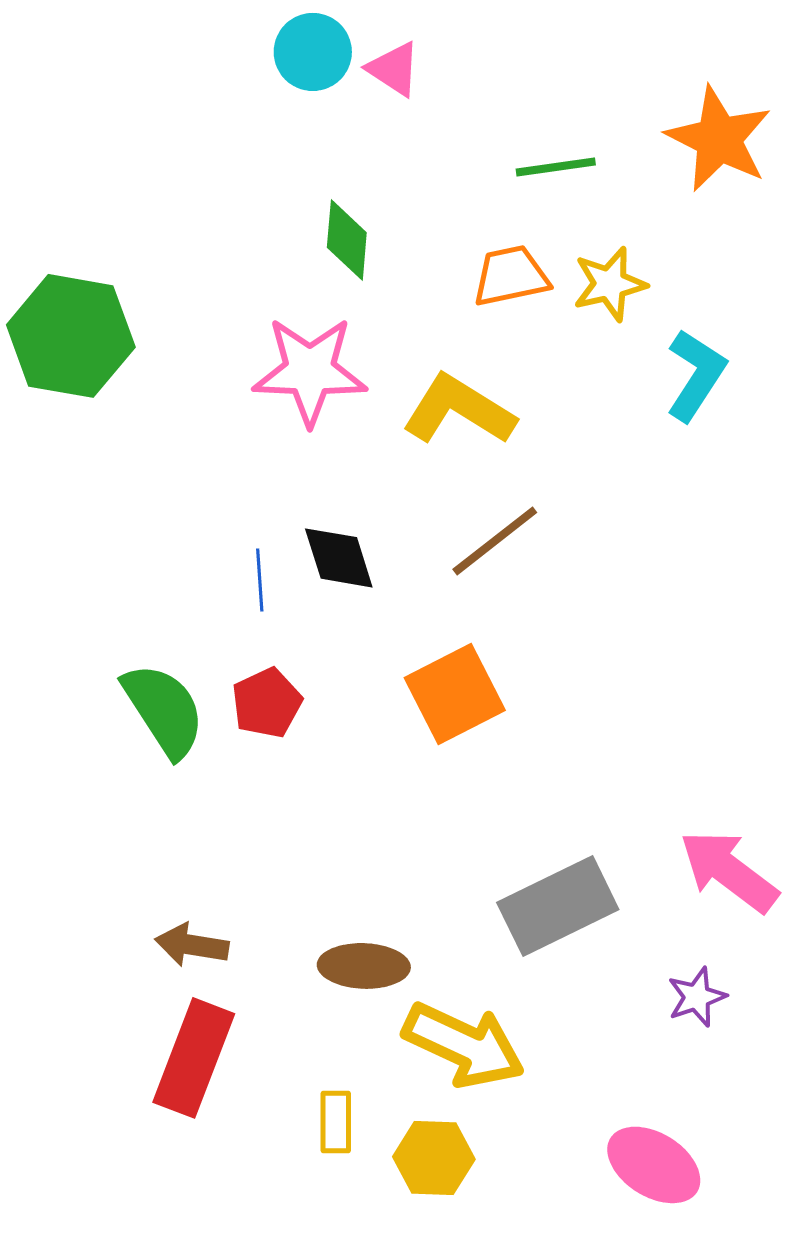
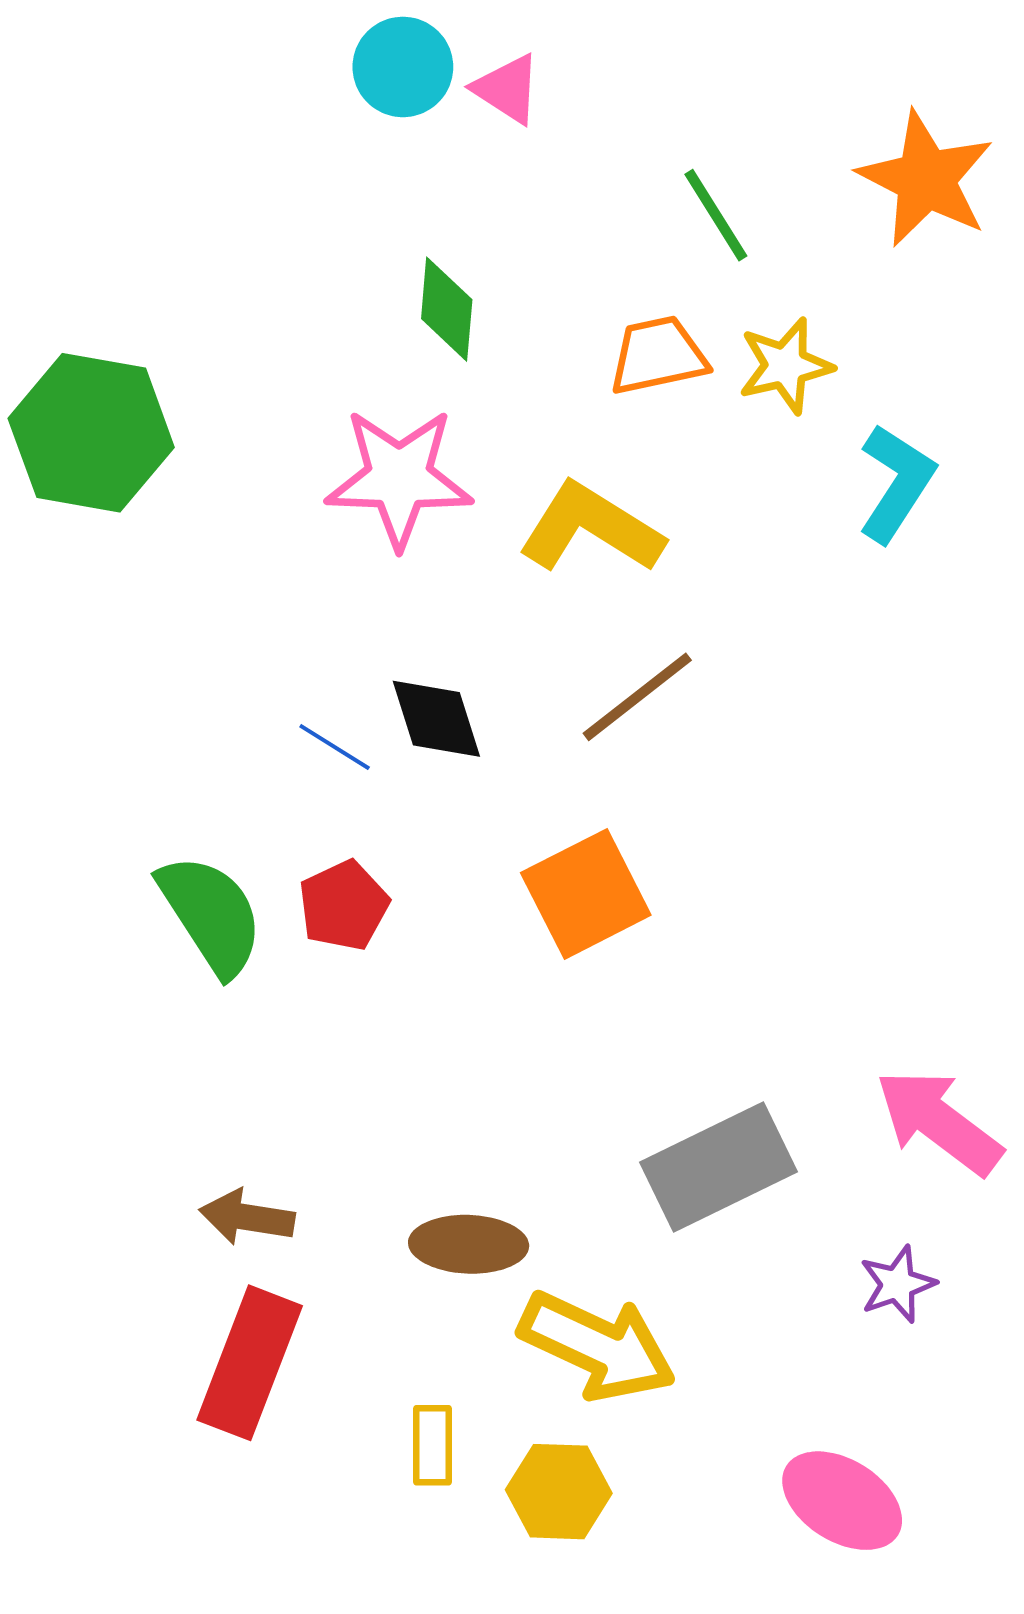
green line: (556, 167) -> (716, 215), turned 66
blue line: (260, 580) -> (335, 747), turned -54

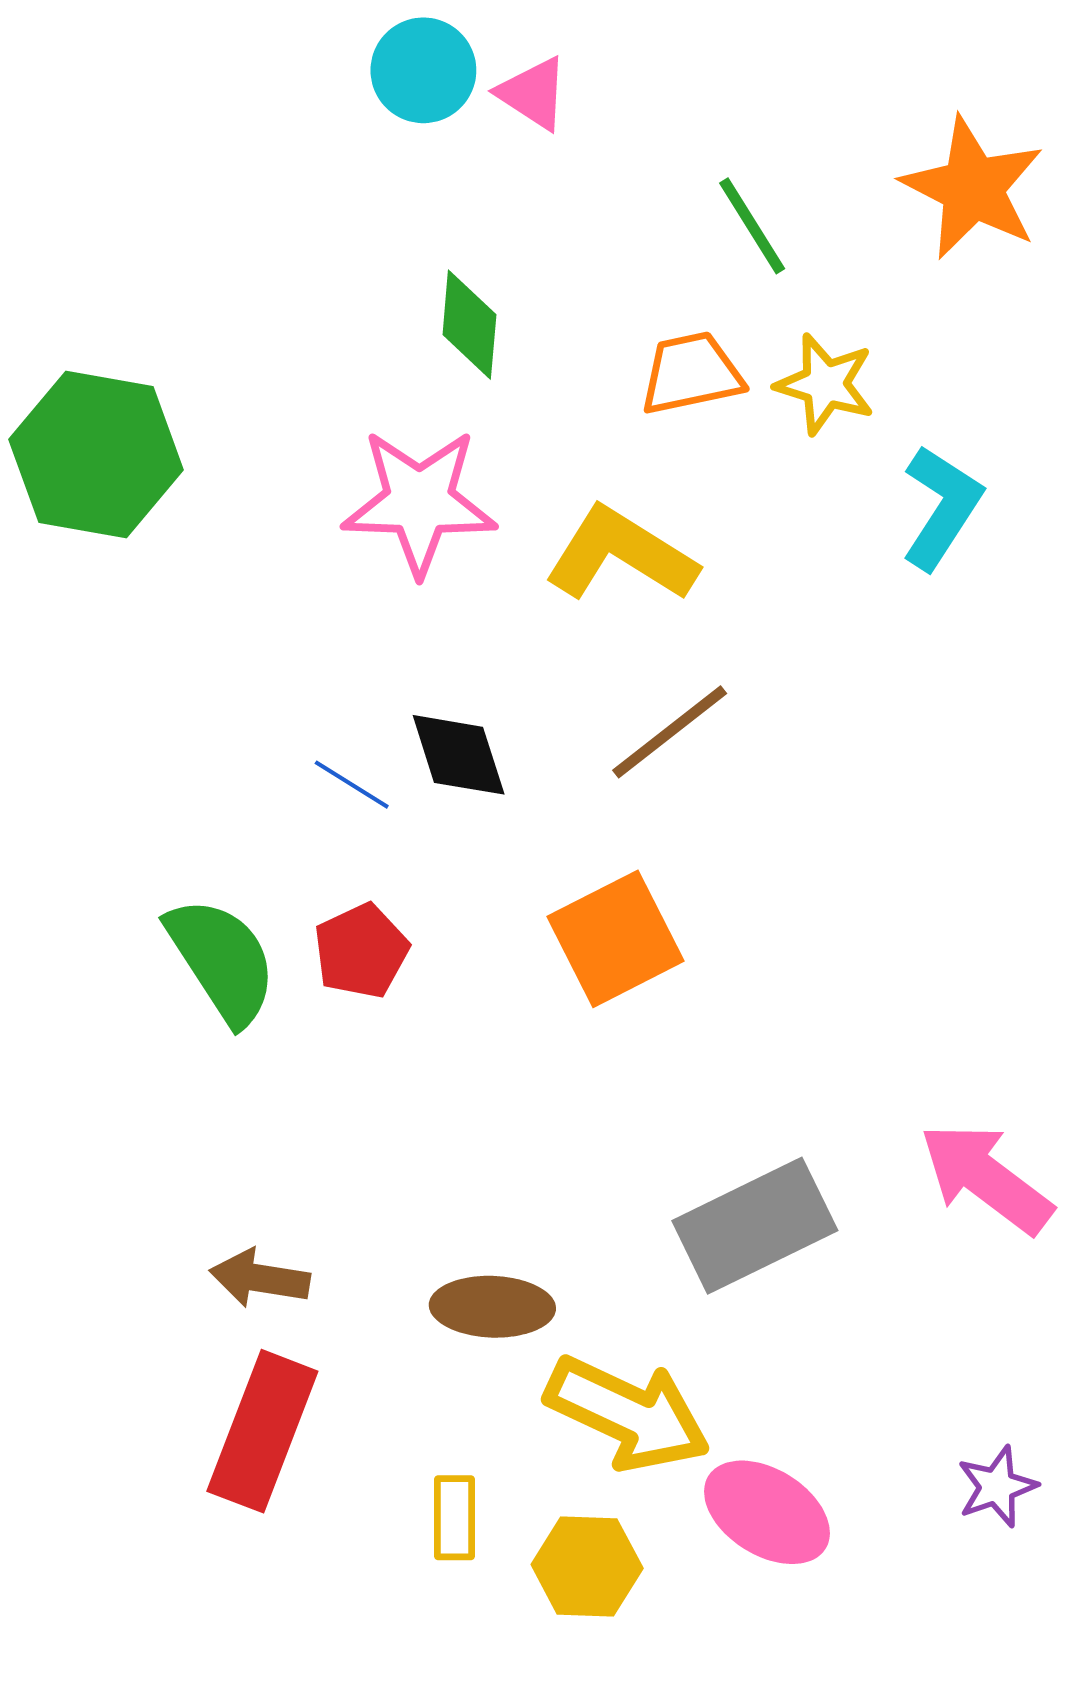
yellow star: (785, 366) -> (825, 384), turned 30
purple star: (898, 1284) -> (997, 1487), moved
pink ellipse: (842, 1501) -> (767, 1512), moved

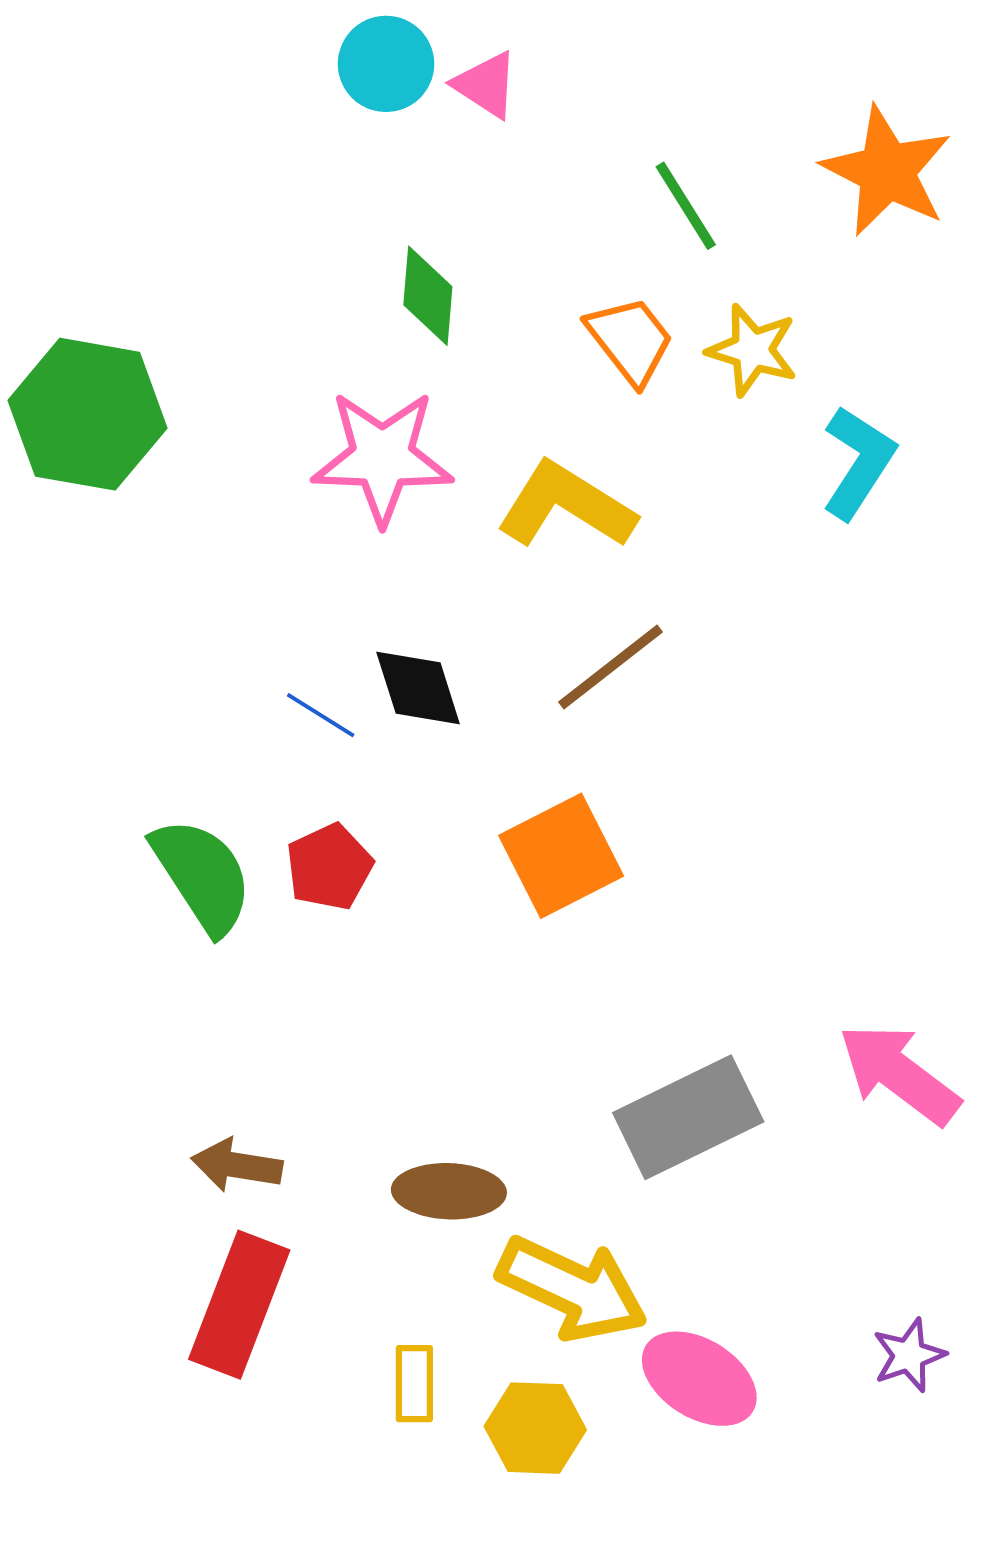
orange trapezoid: (691, 373) -> (630, 340), turned 64

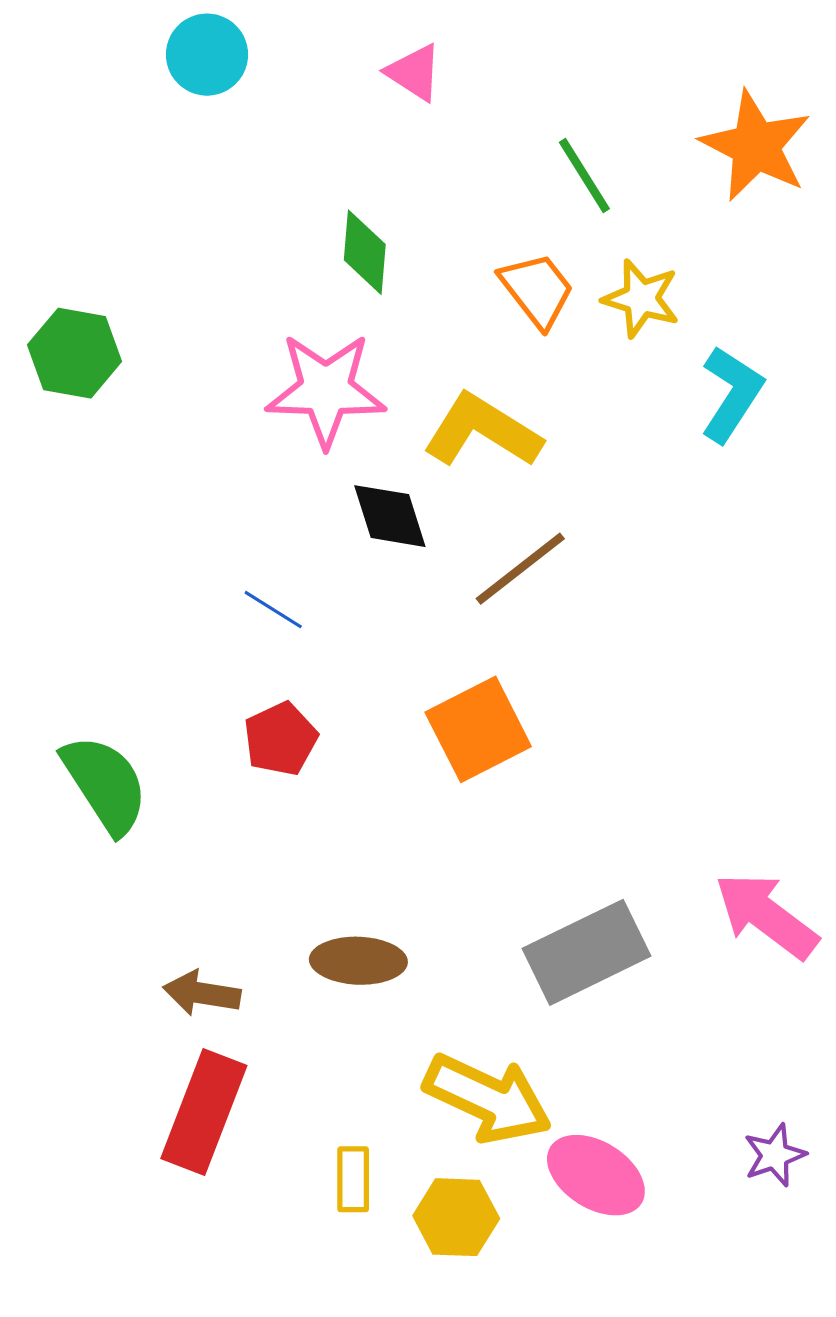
cyan circle: (386, 64) -> (207, 55), moved
green hexagon: (88, 414) -> (75, 353), size x0.7
black diamond: (418, 688) -> (390, 516), moved
green semicircle: (202, 875) -> (105, 784), moved
brown ellipse: (449, 1191) -> (358, 961), moved

